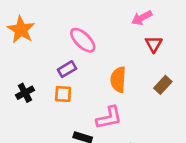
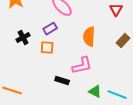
black cross: (25, 93) -> (23, 38), moved

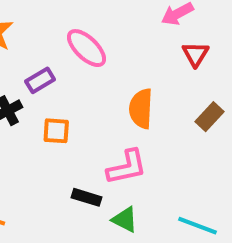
purple rectangle: (50, 29) -> (40, 80), moved
green triangle: (95, 92) -> (125, 220), moved

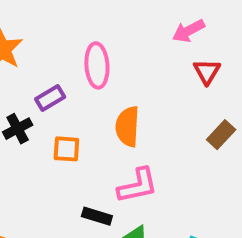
pink ellipse: (86, 48) -> (97, 65), turned 42
orange semicircle: (141, 109) -> (127, 127), moved

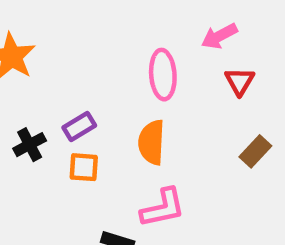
pink ellipse: (97, 65) -> (163, 75), moved
purple rectangle: (50, 98) -> (79, 126), moved

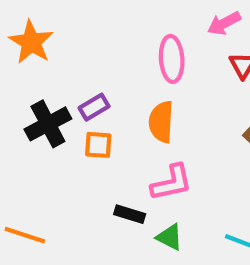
black cross: (30, 145) -> (48, 124), size x1.5

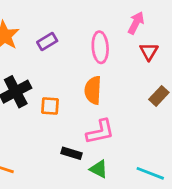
pink arrow: (224, 23) -> (136, 23), turned 145
purple rectangle: (94, 107) -> (47, 42), moved

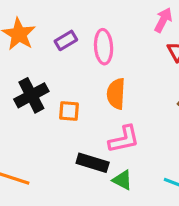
pink ellipse: (100, 47) -> (104, 47), moved
black rectangle: (72, 153) -> (93, 163), size x1.4

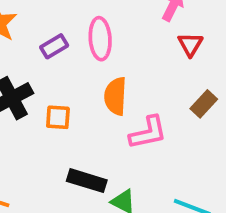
purple rectangle: (66, 40) -> (54, 46), moved
pink L-shape: (124, 139) -> (148, 133), moved

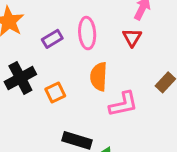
red triangle: (190, 44) -> (132, 37), moved
orange square: (58, 117) -> (55, 93), turned -30

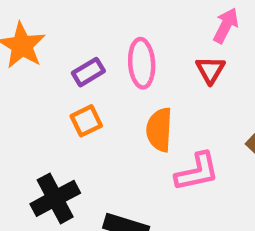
black cross: (20, 78) -> (55, 198), moved
orange square: (55, 93) -> (86, 121), moved

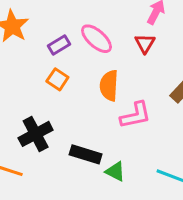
pink ellipse: (142, 63) -> (96, 39), turned -44
orange square: (86, 121) -> (57, 79), turned -30

